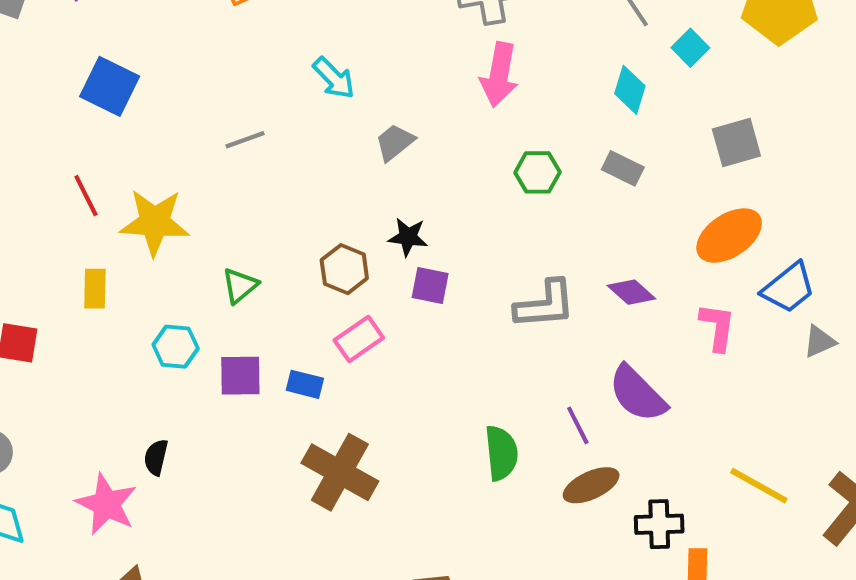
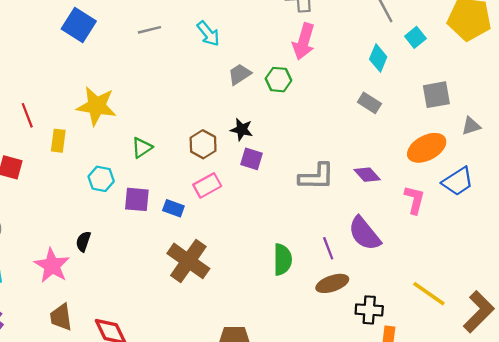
gray line: (245, 140) -> (149, 30), moved
green hexagon: (537, 172) -> (278, 80), moved
red line: (86, 196) -> (27, 115), moved
gray triangle: (819, 341) -> (471, 126), moved

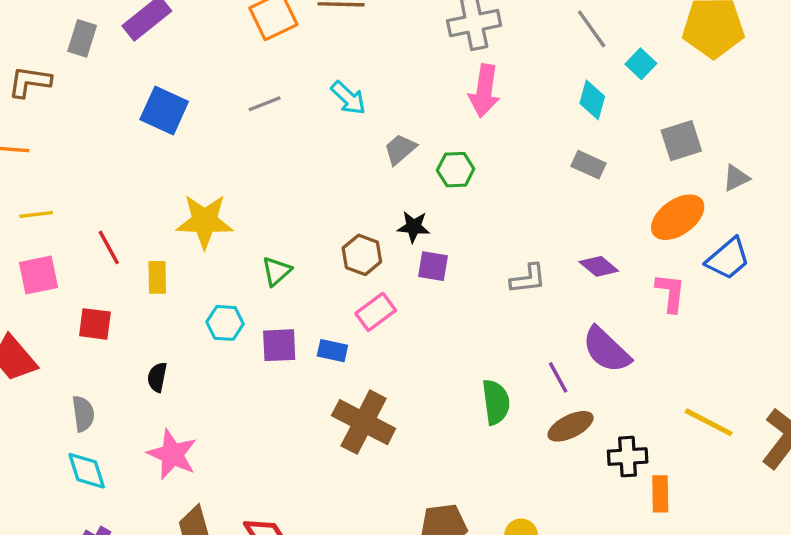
green hexagon: (278, 80) -> (456, 170), moved
gray L-shape: (316, 177) -> (528, 279), size x0.7
black semicircle: (83, 241) -> (157, 377), moved

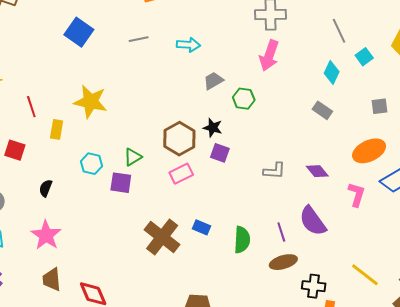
cyan arrow: (348, 98) -> (188, 45), turned -50
gray square: (681, 141) -> (380, 106), size x0.7
brown hexagon: (362, 255) -> (179, 139), size x1.4
green triangle: (276, 271) -> (133, 157), moved
blue rectangle: (332, 351) -> (201, 227), moved

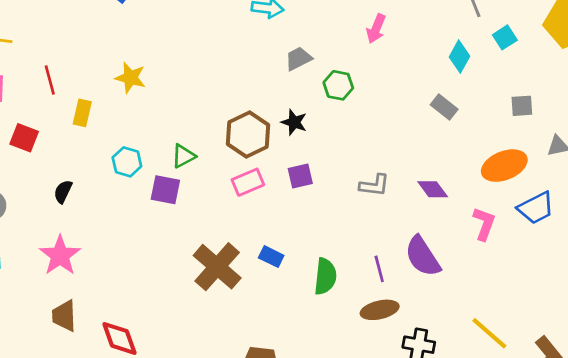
pink arrow: (269, 55) -> (376, 29), size x0.7
yellow star: (91, 102) -> (130, 78), size x0.7
purple square: (220, 153) -> (300, 176), moved, turned -36

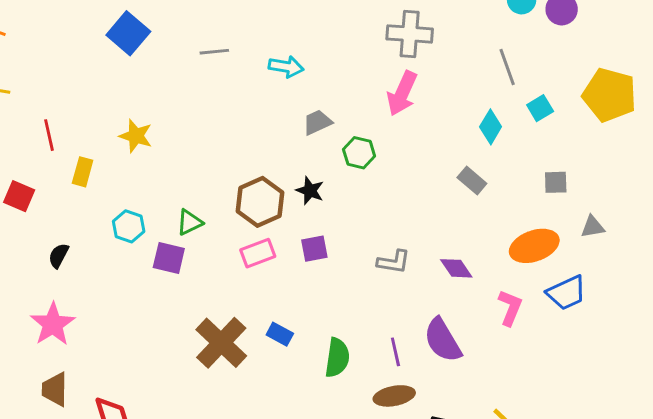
pink arrow: (376, 29) -> (402, 93), size x1.4

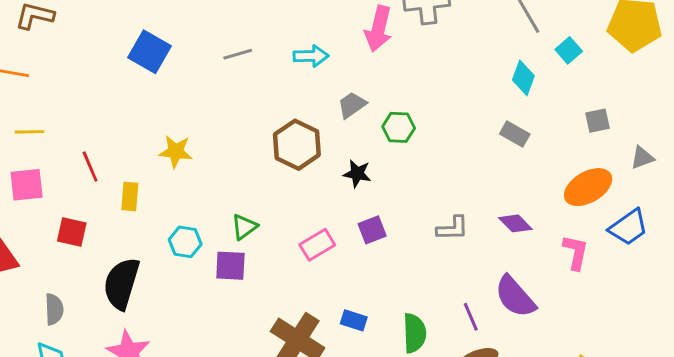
pink arrow: (402, 93) -> (378, 29), moved
brown hexagon: (260, 202) -> (297, 145), moved
black semicircle: (59, 256) -> (122, 284), size x2.0

